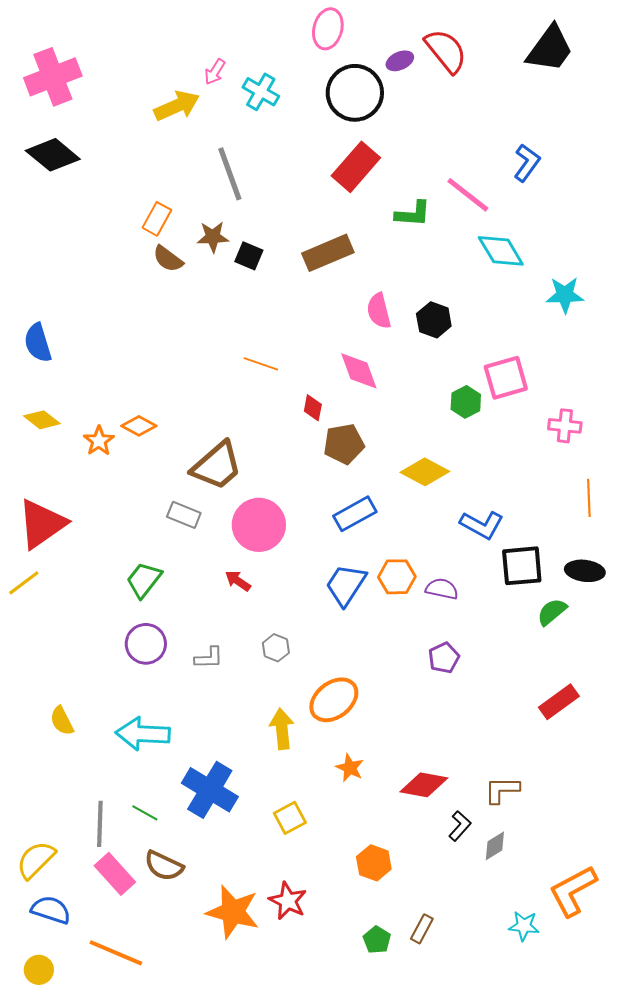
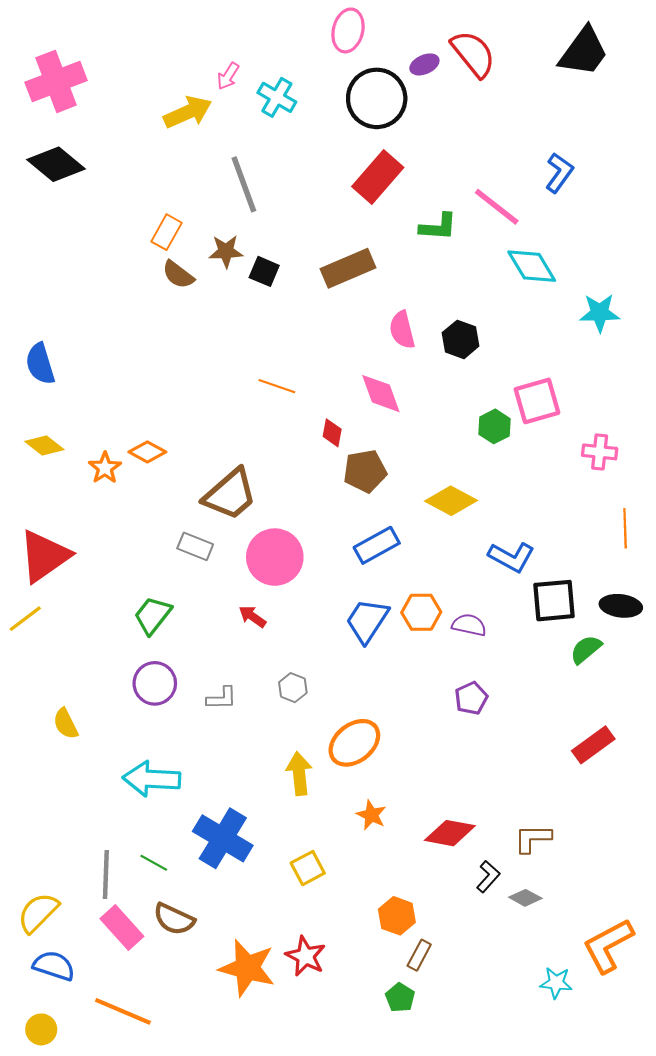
yellow semicircle: (62, 721) -> (66, 724), moved
gray diamond: (495, 846) -> (525, 898), turned 60
brown rectangle: (422, 929) -> (419, 955), moved

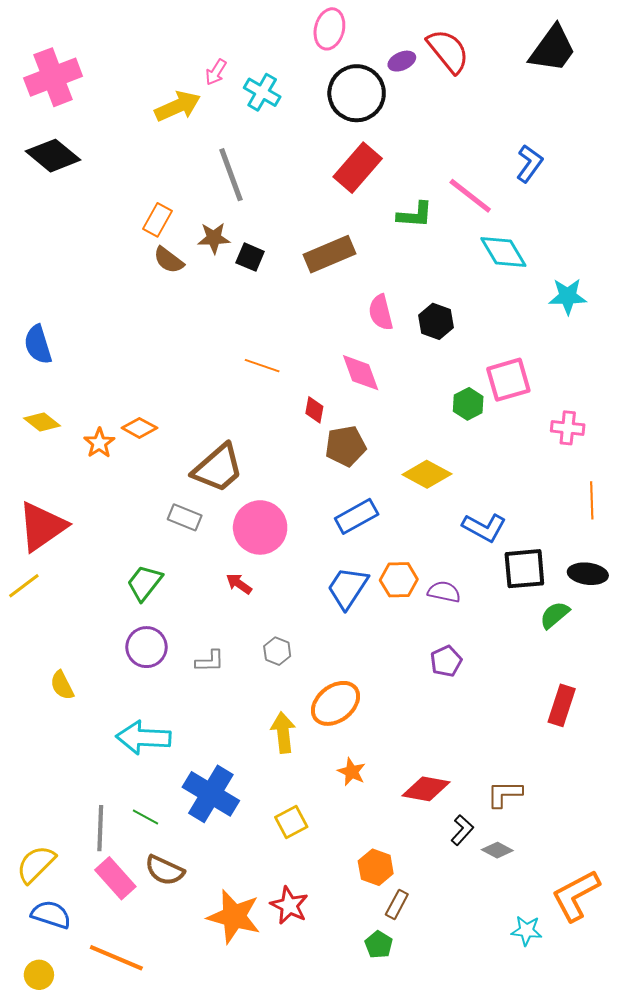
red rectangle: (593, 745) -> (562, 705), turned -36

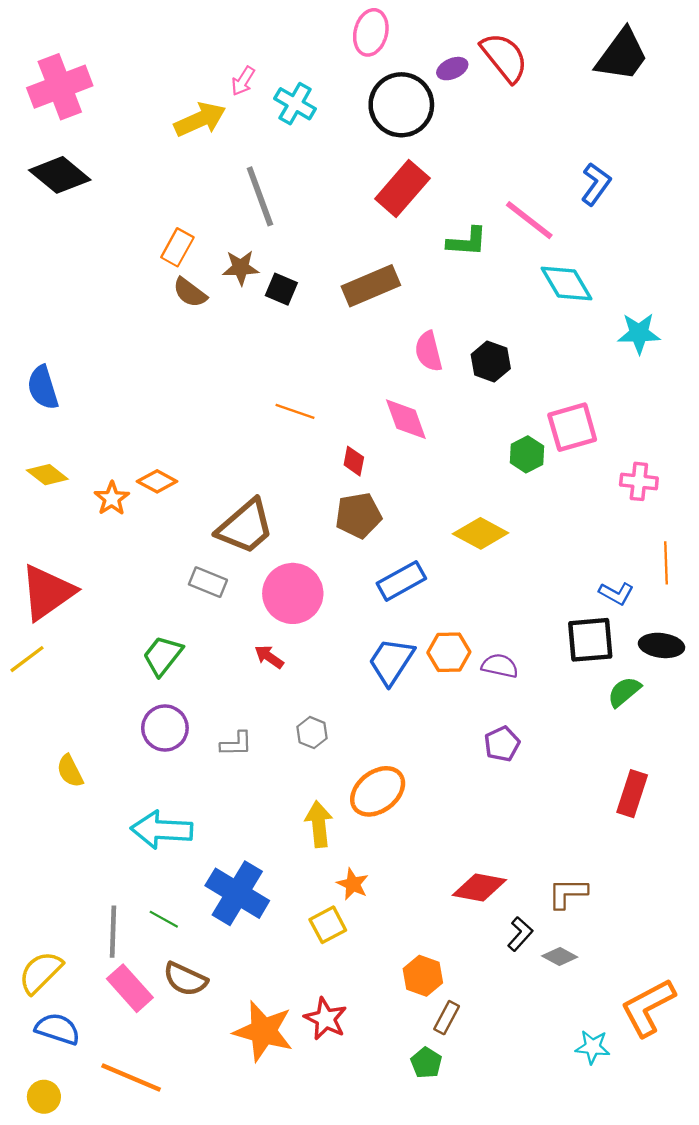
brown pentagon: (346, 446) -> (358, 515), moved
blue L-shape: (484, 527) -> (616, 593), moved, size x0.7
orange star: (352, 772) -> (353, 884), moved

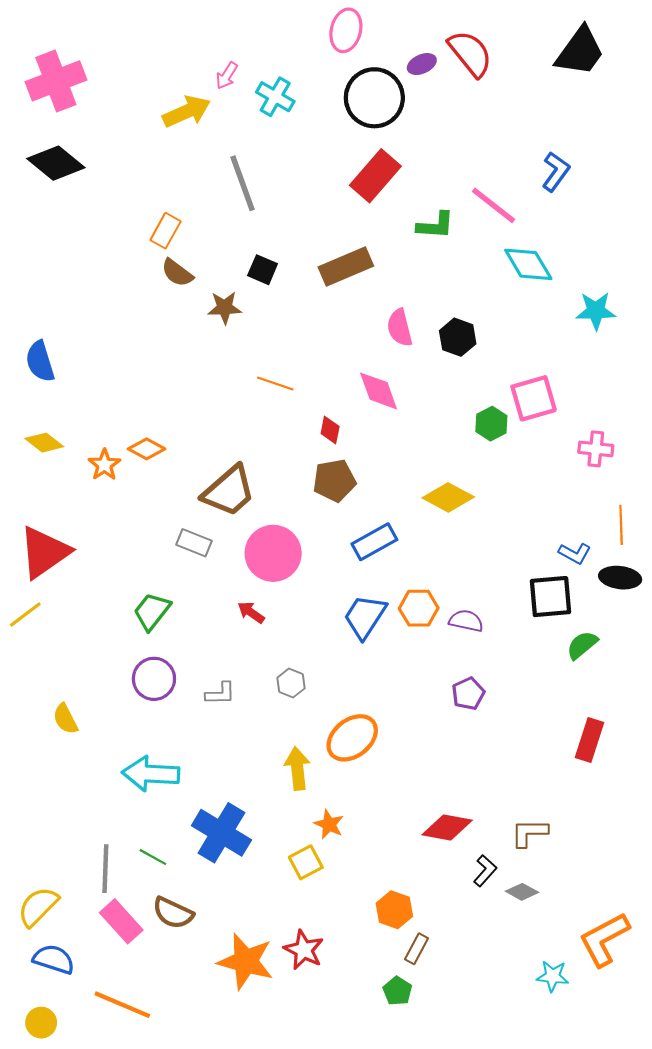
brown star: (241, 268) -> (225, 308), moved
black ellipse: (662, 645) -> (620, 578), moved

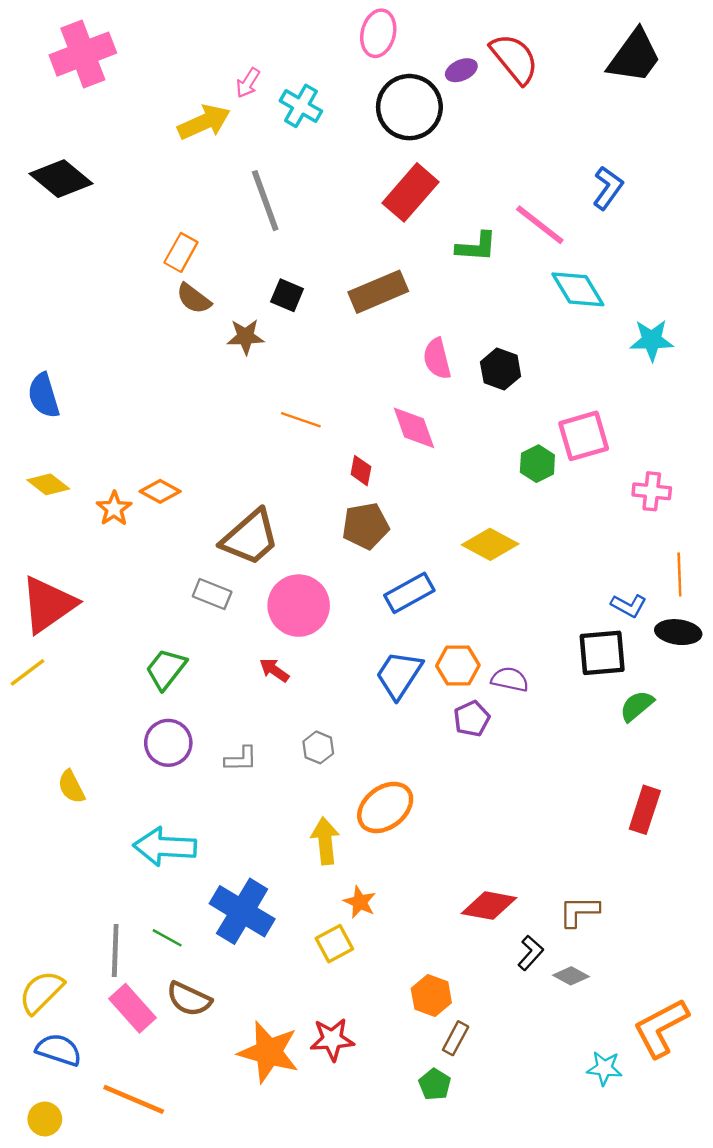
pink cross: (56, 81) -> (83, 54), moved
purple pentagon: (468, 694) -> (472, 719), moved
red star: (304, 950) -> (332, 1039), turned -30

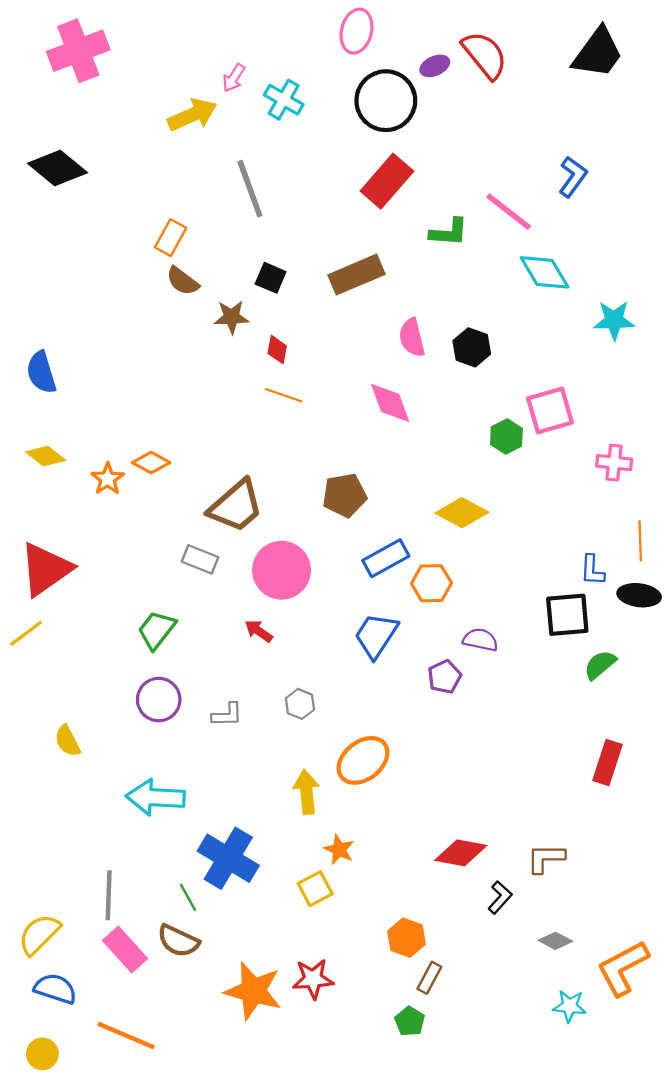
red diamond: (361, 471) -> (277, 350), moved
blue L-shape: (629, 606) -> (592, 570), turned 64
orange hexagon: (458, 666) -> (431, 583), moved
green line: (167, 938) -> (188, 897), moved, turned 32
gray diamond: (571, 976) -> (555, 941), moved

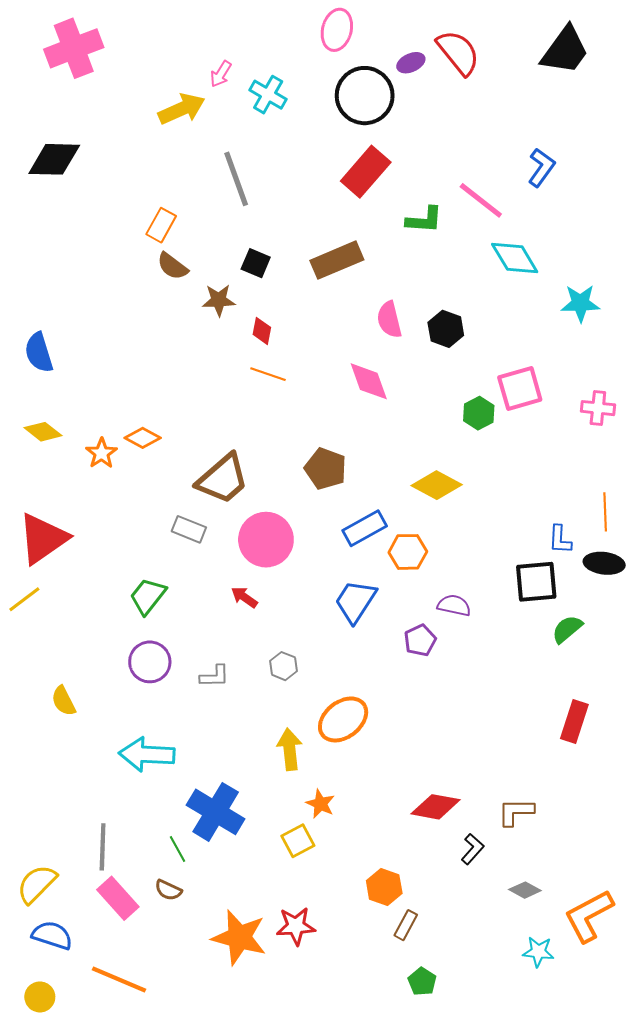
black diamond: (58, 168) -> (54, 159), turned -38
pink cross: (614, 463) -> (598, 408), moved
brown pentagon: (345, 495) -> (326, 469), turned 30
brown semicircle: (178, 941) -> (168, 890), size x0.7
green pentagon: (410, 1021) -> (422, 982), moved

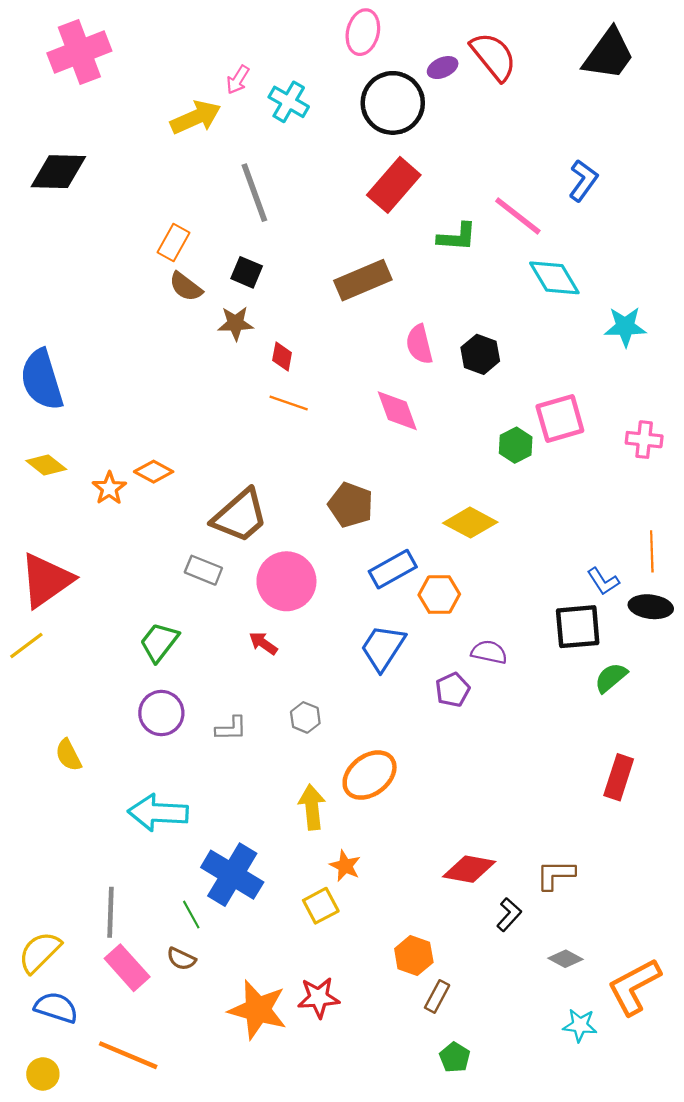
black square: (256, 263) -> (247, 272), moved
blue semicircle: (39, 353) -> (42, 380), size x1.4
blue L-shape: (560, 540) -> (603, 581), turned -36

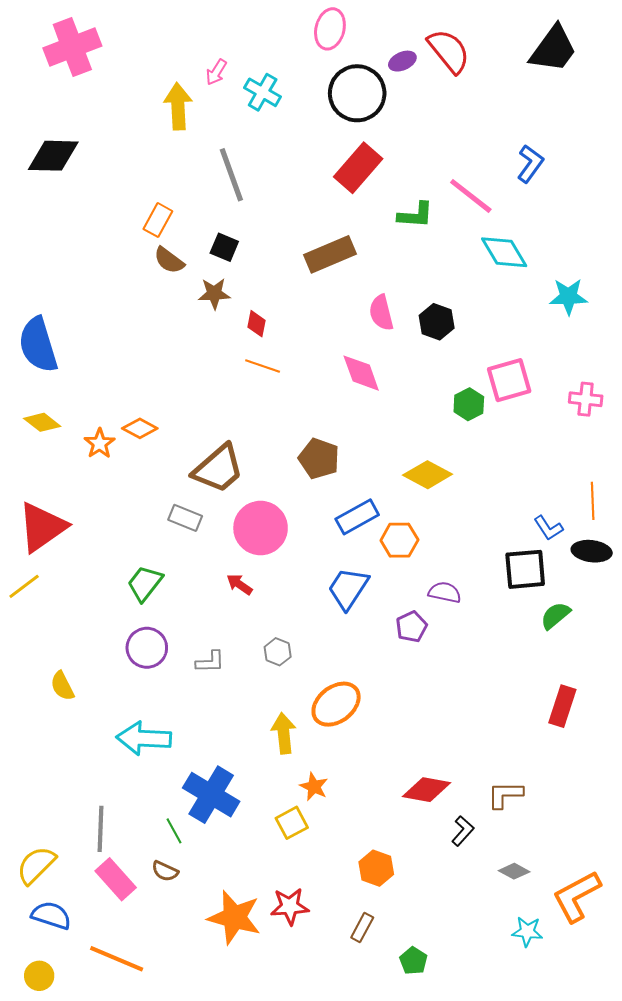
yellow arrow: (196, 117) -> (178, 106), turned -69
brown rectangle: (437, 996) -> (362, 928), moved

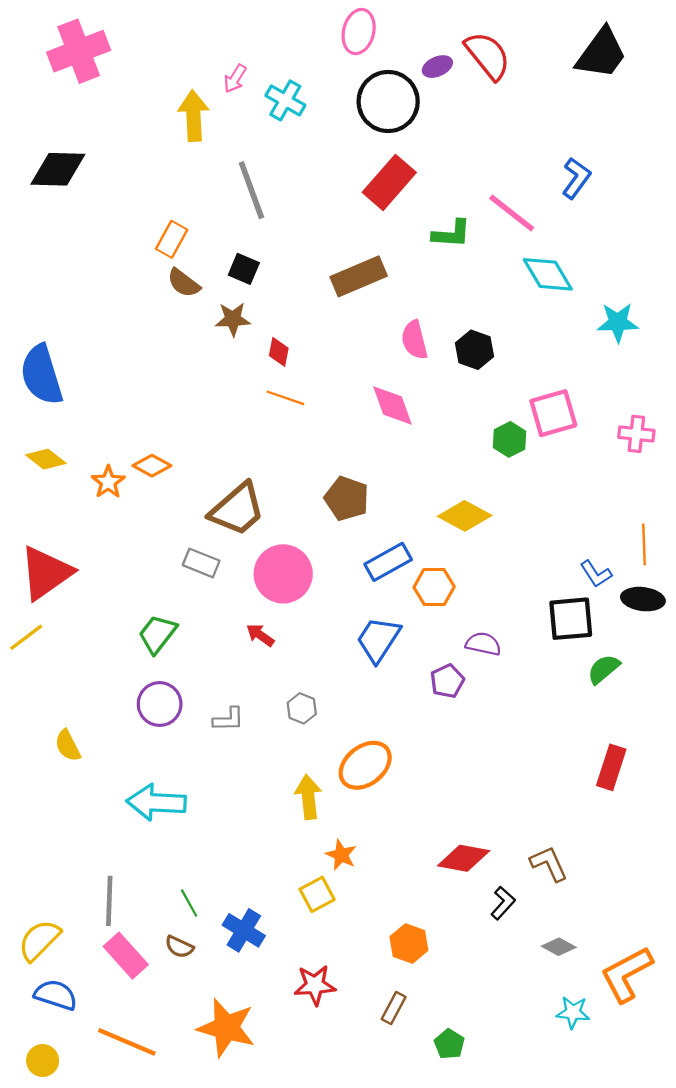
blue cross: (211, 795) -> (244, 930), moved, size x0.7
brown L-shape: (505, 795) -> (549, 864), turned 66
orange star: (234, 917) -> (226, 1028), moved

